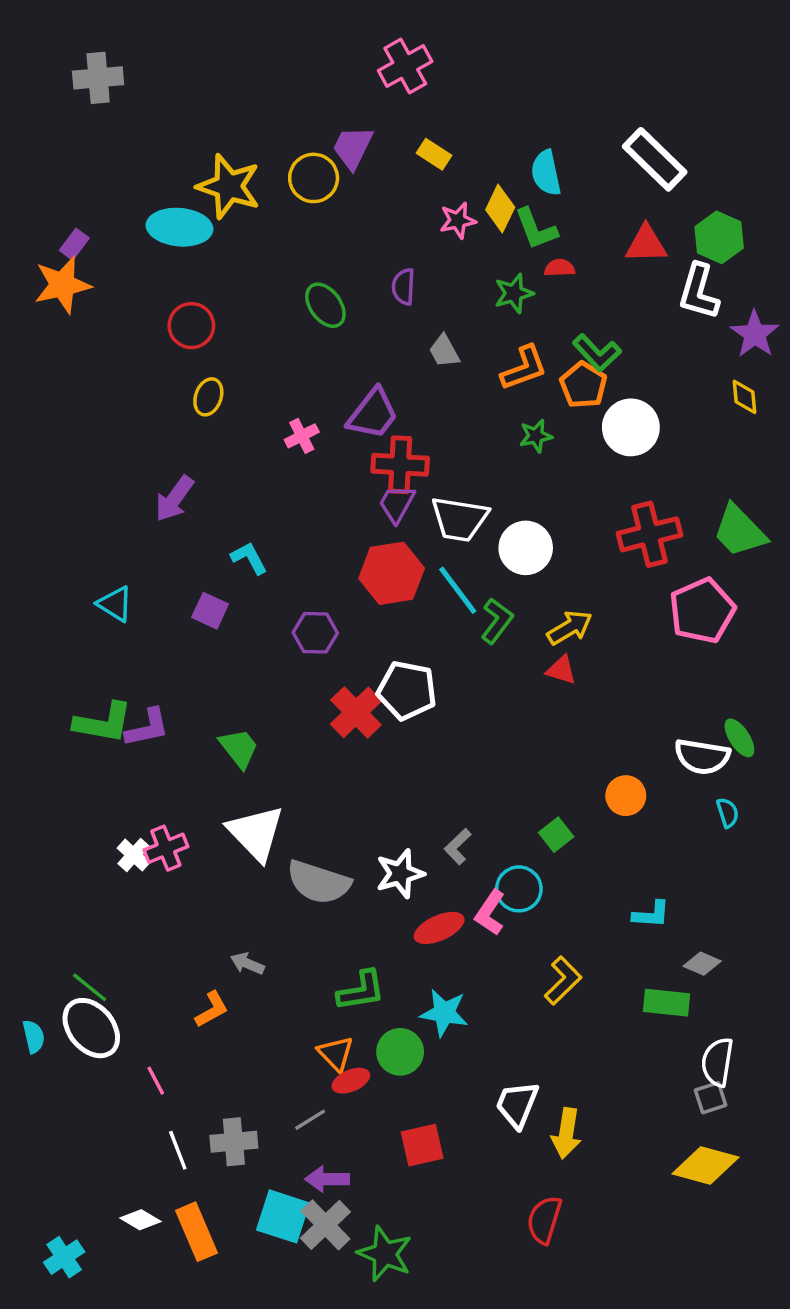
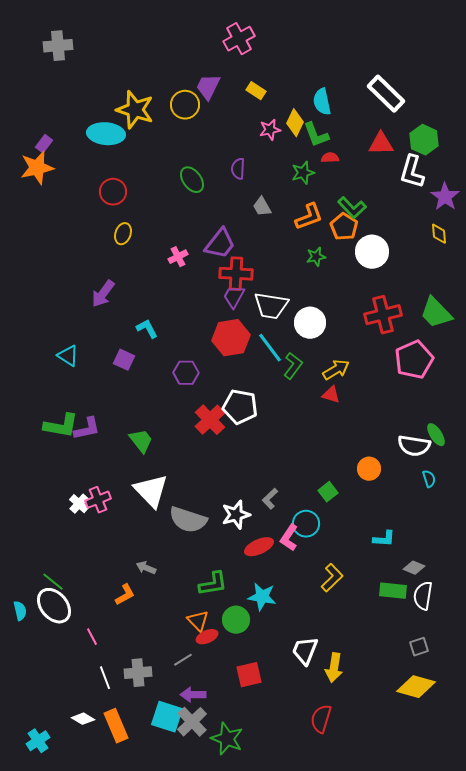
white semicircle: (717, 1062) -> (423, 596), moved

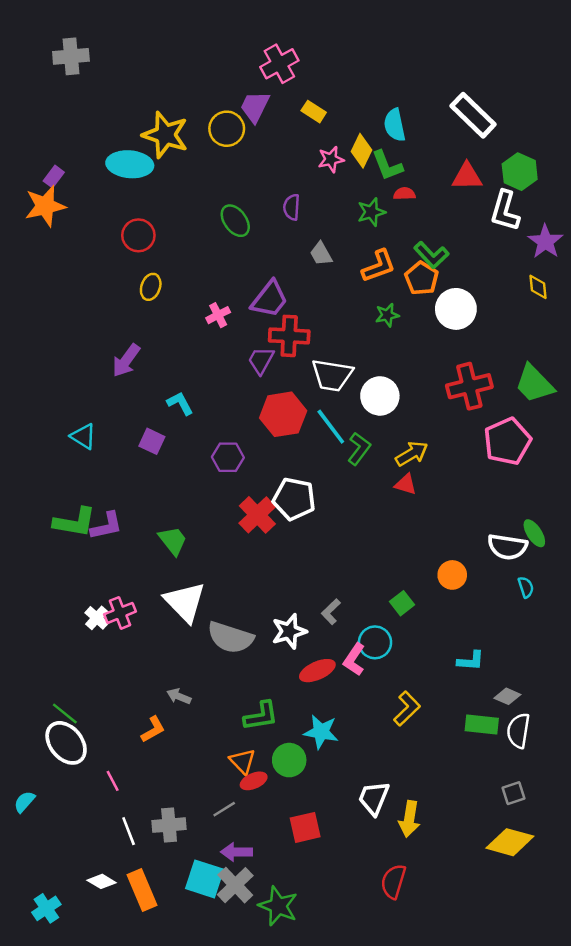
pink cross: (239, 39) -> (279, 64), moved
purple trapezoid: (234, 297) -> (261, 360), moved
cyan semicircle: (20, 611) -> (24, 802), moved, turned -126

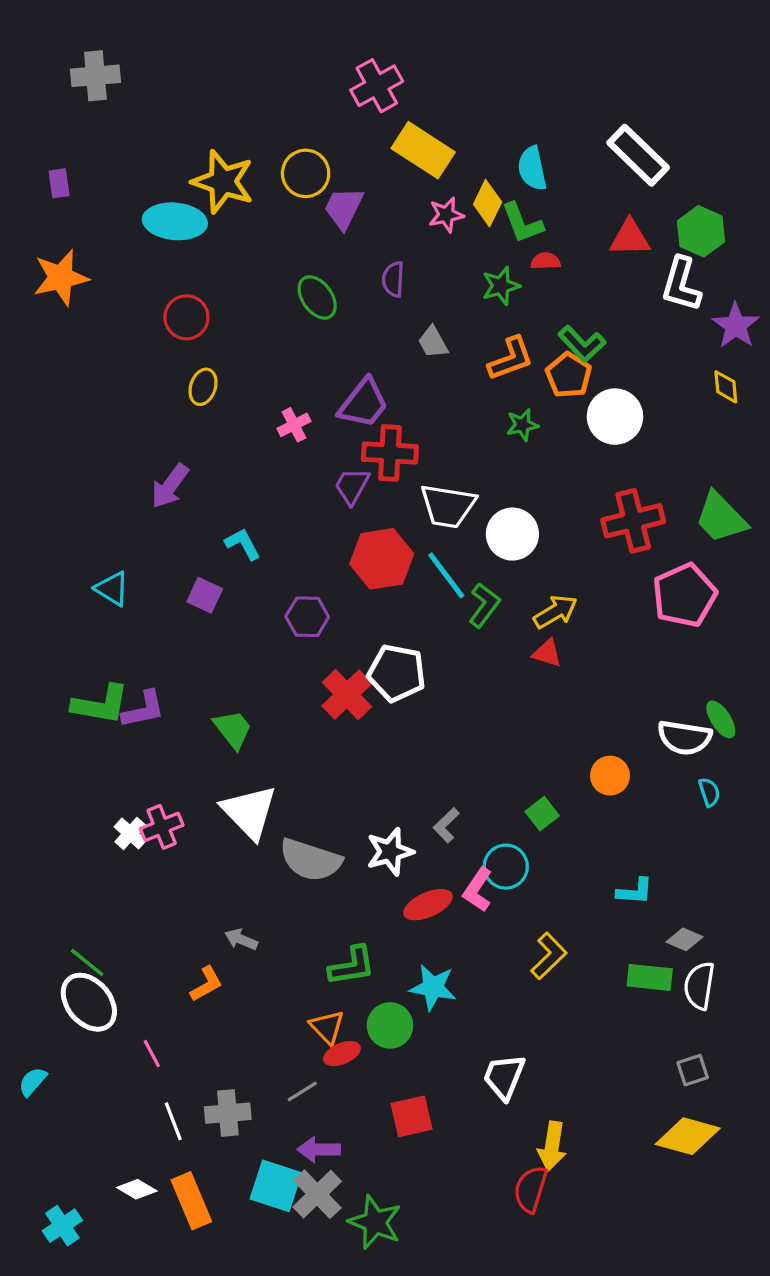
purple trapezoid: (255, 107) -> (344, 208), moved
yellow rectangle: (314, 112) -> (423, 150), size x1.8
purple rectangle: (54, 177) -> (59, 183), moved, turned -45
yellow arrow: (409, 819) -> (552, 1146), moved

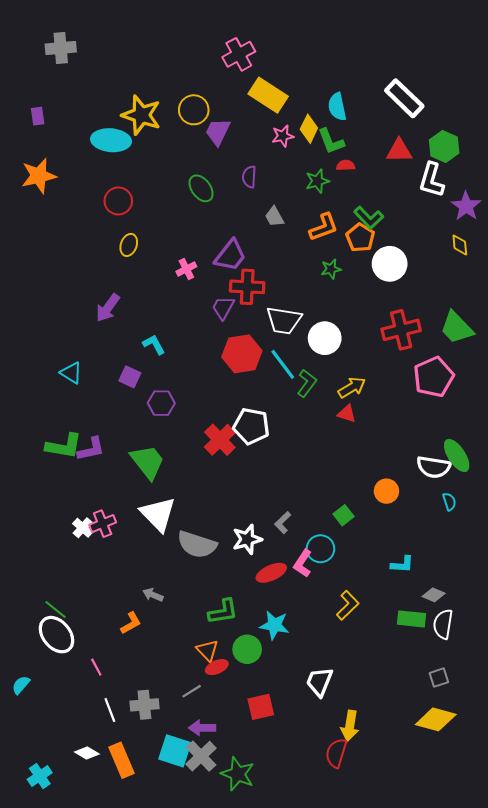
purple hexagon: (307, 617) -> (161, 403), moved
green ellipse: (721, 719) -> (457, 455), size x1.4
green trapezoid: (233, 729) -> (148, 462), size x1.4

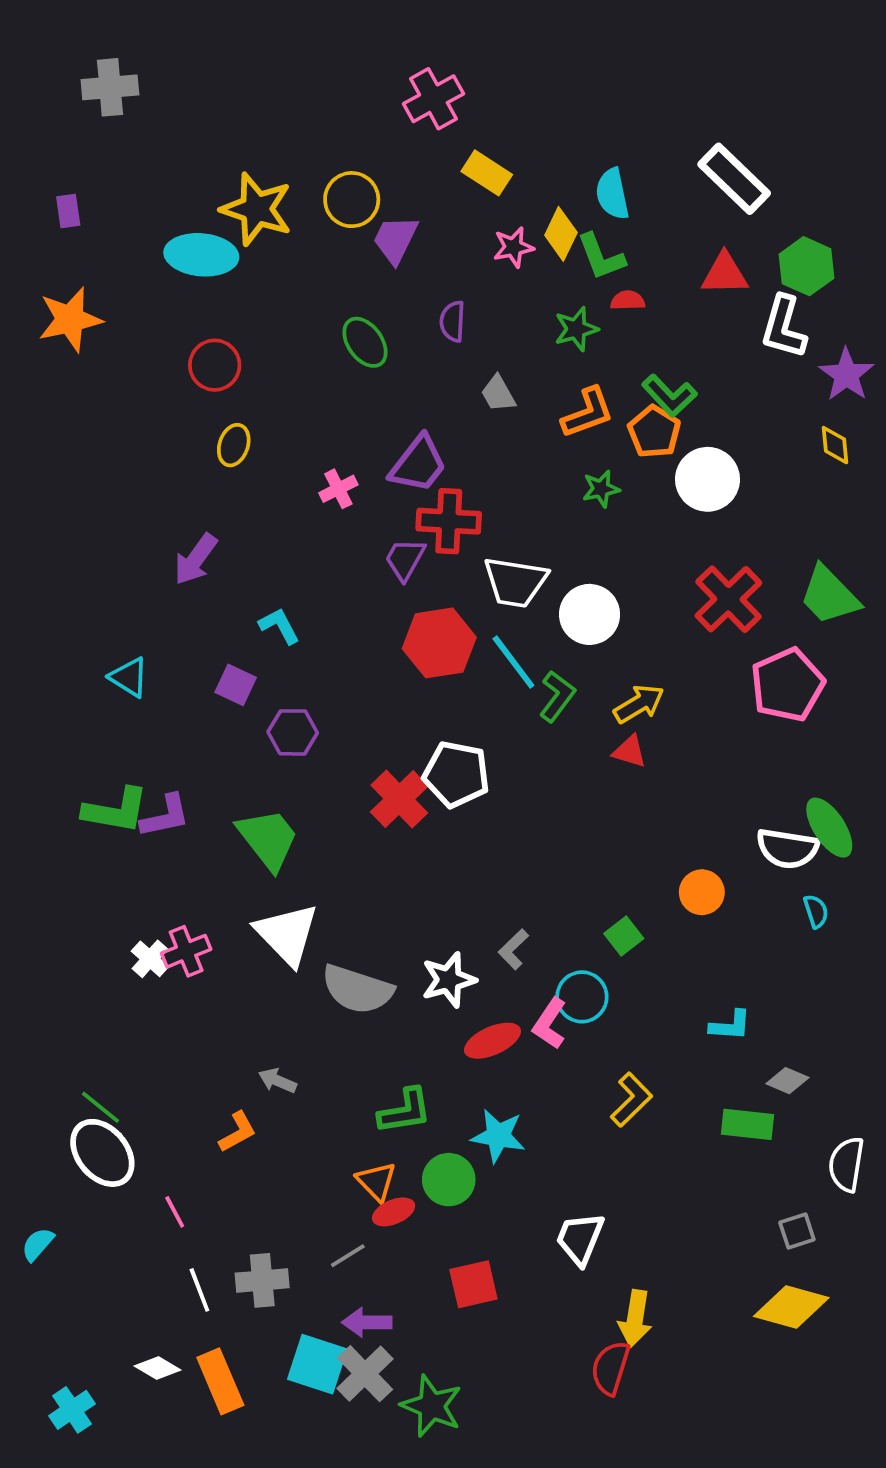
yellow rectangle: (268, 95) -> (487, 173), size x0.7
red cross: (401, 330) -> (728, 599), turned -30
white semicircle: (443, 624) -> (846, 1164), moved

